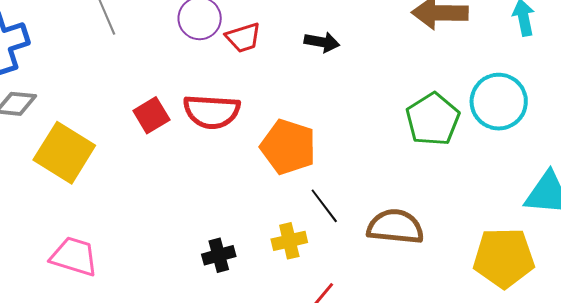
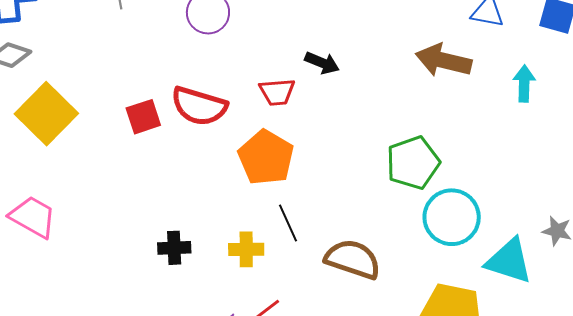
red trapezoid: (243, 38) -> (277, 92), moved
cyan circle: (499, 102) -> (452, 217), moved
red square: (151, 115) -> (143, 117), moved

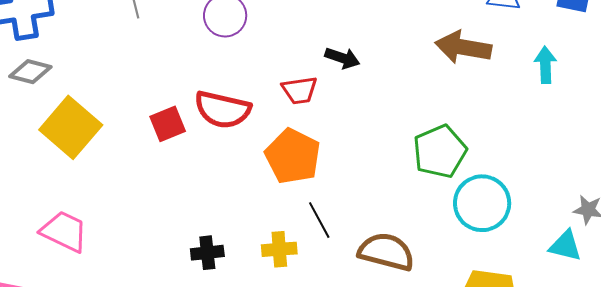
cyan triangle: (509, 261) -> (565, 246), moved, size x0.7

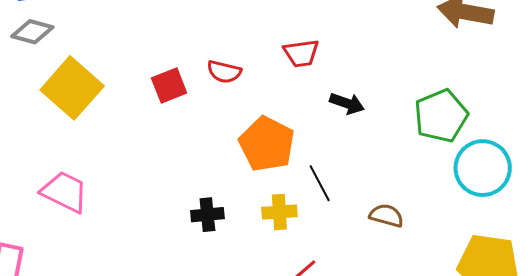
black arrow: (342, 58) -> (347, 103), moved
red semicircle: (223, 110) -> (224, 72), size x0.6
orange pentagon: (293, 156) -> (267, 144), moved
brown semicircle: (386, 252) -> (386, 216), size x0.6

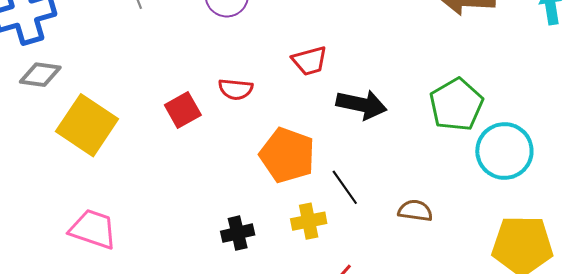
black arrow: (347, 103) -> (361, 105), size x1.4

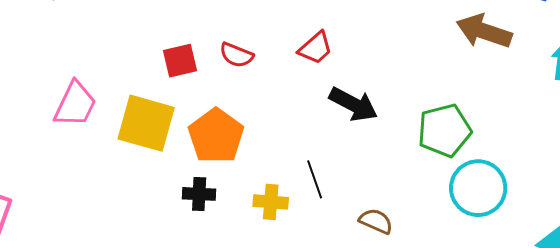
red trapezoid: (310, 61) -> (315, 48), turned -42
yellow square: (87, 125) -> (146, 123), moved, turned -34
orange pentagon: (287, 155) -> (216, 136), moved
pink trapezoid: (93, 229) -> (75, 104), moved, turned 81

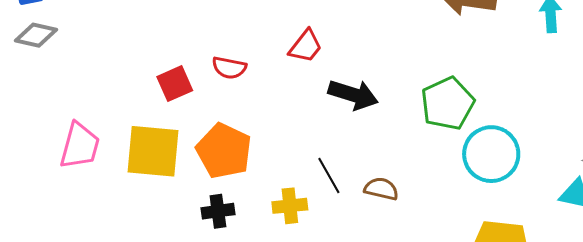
brown semicircle: (376, 221) -> (381, 189), moved

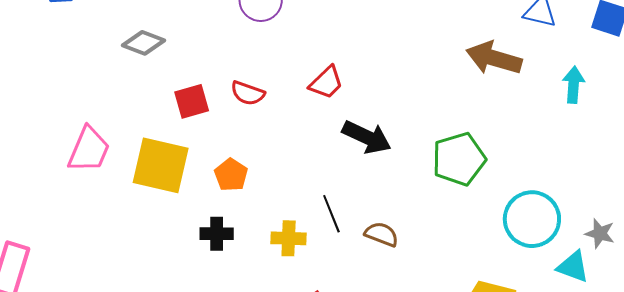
gray diamond: (36, 35) -> (143, 43), moved
orange pentagon: (224, 151) -> (231, 175), size x0.6
cyan circle: (491, 154) -> (532, 219), moved

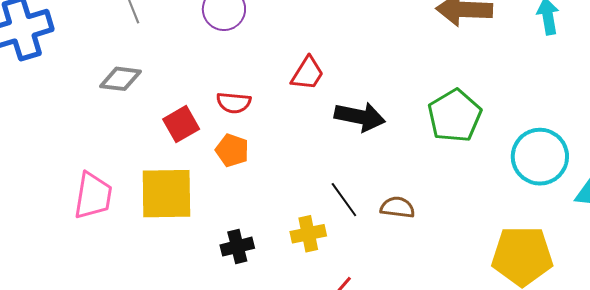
orange pentagon: (231, 175) -> (232, 150), moved

